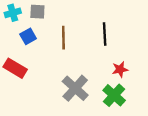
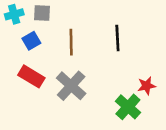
red rectangle: (15, 68) -> (31, 76), moved
red star: (120, 69) -> (146, 86), moved
gray cross: (75, 88) -> (71, 86), moved

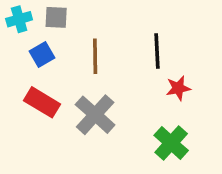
red star: (146, 86) -> (178, 88), moved

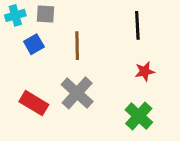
black line: (157, 51) -> (137, 25), moved
red rectangle: (42, 102) -> (34, 103), moved

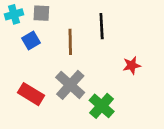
black line: (137, 25) -> (102, 26), moved
green cross: (139, 116) -> (102, 106), moved

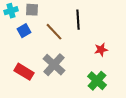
brown line: (70, 42) -> (54, 32), turned -42
green cross: (102, 106) -> (97, 81), moved

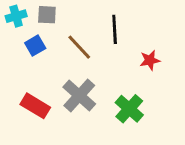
red star: (101, 50) -> (150, 60), moved
green cross: (97, 81) -> (129, 109), moved

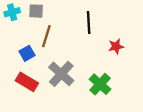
blue square: (35, 46) -> (27, 53), moved
brown line: (79, 47) -> (46, 36), moved, turned 60

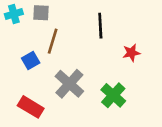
red rectangle: (27, 82) -> (31, 107), moved

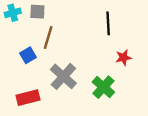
black line: (100, 26) -> (108, 23), moved
red star: (131, 53) -> (123, 58), moved
red rectangle: (31, 107) -> (28, 98), turned -45

